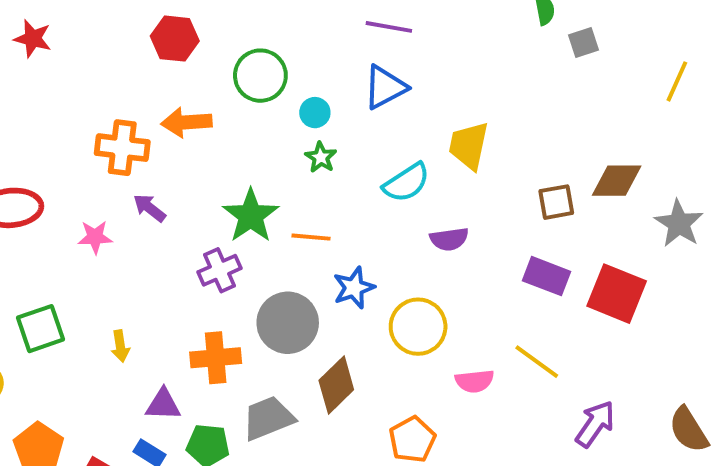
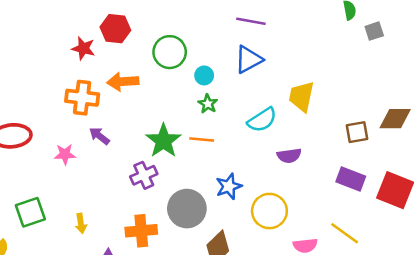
red star: (33, 39) -> (83, 48), moved
orange line: (311, 237) -> (202, 140), moved

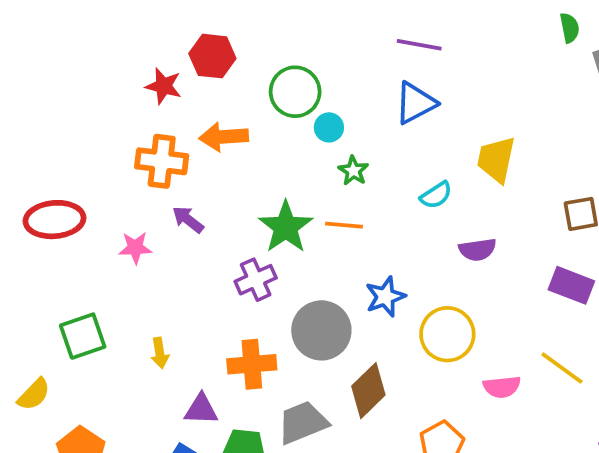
cyan circle: (204, 75) -> (329, 127), moved
cyan semicircle: (262, 120) -> (436, 195), size x0.7

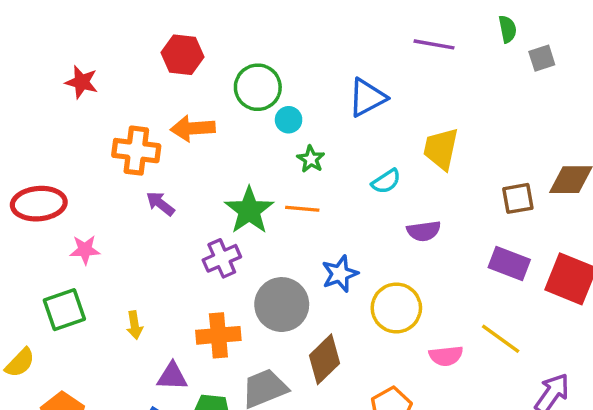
purple line: (419, 45) -> (434, 44), moved
red star: (164, 86) -> (82, 82), moved
pink star: (135, 248) -> (85, 250), moved

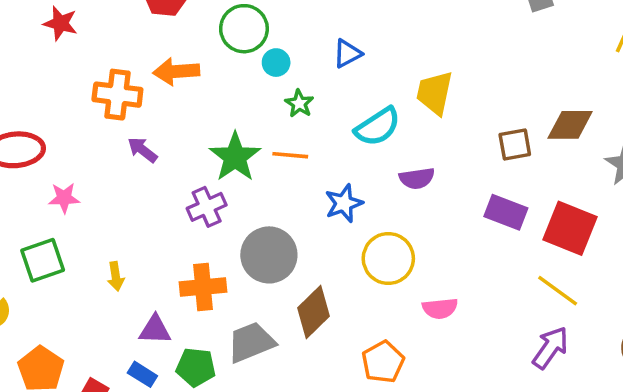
blue triangle: (367, 98) -> (347, 54), moved, size x0.7
cyan semicircle: (386, 181) -> (378, 127), size x1.5
blue star: (340, 274) -> (344, 203), moved
yellow line: (501, 339) -> (558, 291), moved

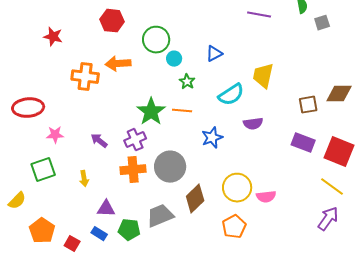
purple arrow: (142, 150) -> (99, 141), moved
yellow circle: (388, 259) -> (237, 188), moved
orange cross: (203, 287) -> (133, 170), moved

